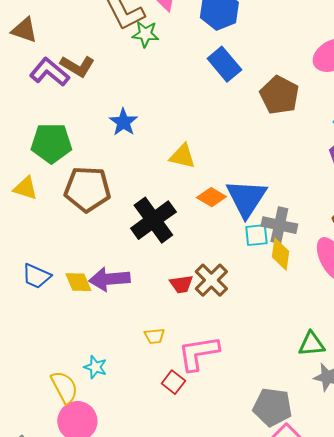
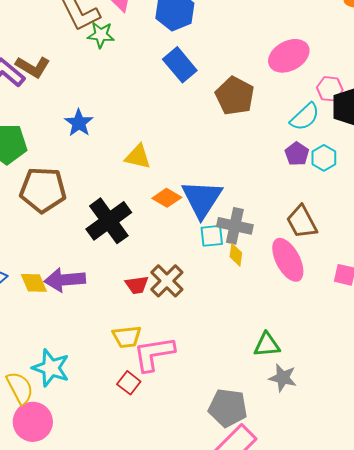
yellow diamond: (280, 254) -> (236, 255), size x0.7
yellow trapezoid: (154, 336) -> (127, 337), moved, size x1.4
cyan star: (95, 367) -> (51, 368), size x1.6

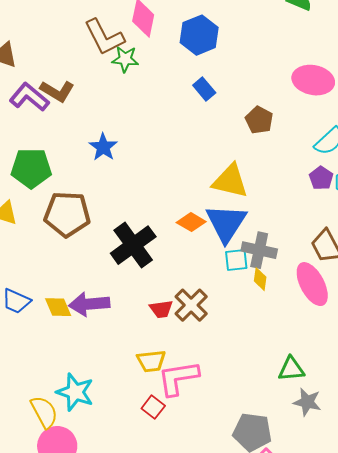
pink ellipse: (289, 56) -> (313, 80), turned 39
blue rectangle: (180, 65) -> (204, 89), size x0.7
brown pentagon: (235, 96) -> (259, 120), size x0.7
yellow triangle: (138, 157) -> (230, 181), moved, size x1.4

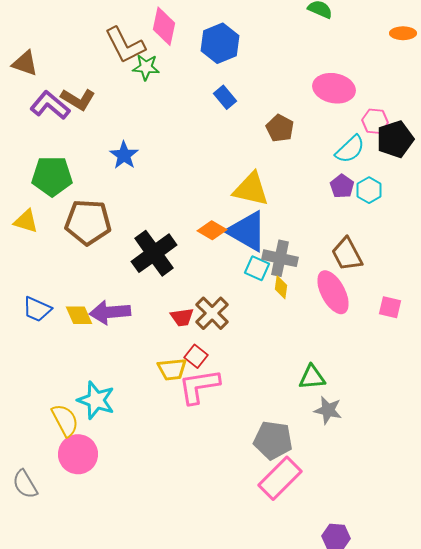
blue triangle: (226, 223) -> (247, 231), turned -33
cyan square: (236, 260) -> (257, 268), turned 30
red square: (153, 407) -> (196, 356), moved

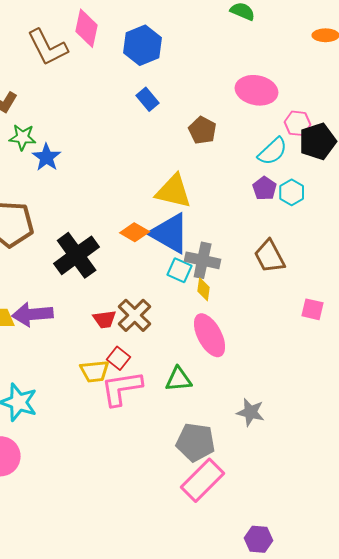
green star: (146, 67) -> (23, 137), moved
pink ellipse: (333, 292) -> (210, 335), moved
green triangle: (312, 377) -> (179, 379), moved

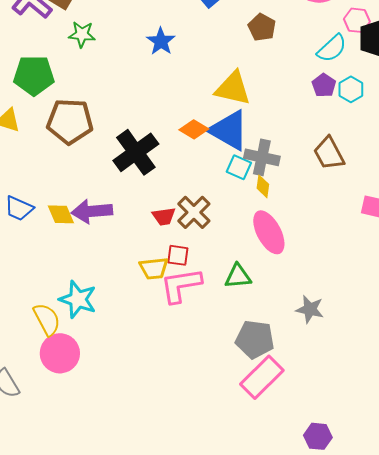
blue star: (47, 157) -> (161, 41), moved
red square: (119, 358) -> (178, 255), turned -30

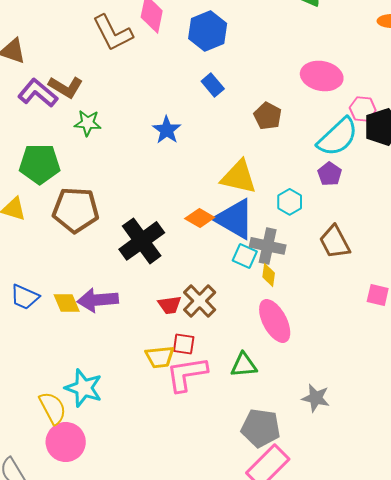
cyan semicircle: (332, 48) -> (338, 137), size x1.4
cyan hexagon: (351, 89) -> (290, 202), moved

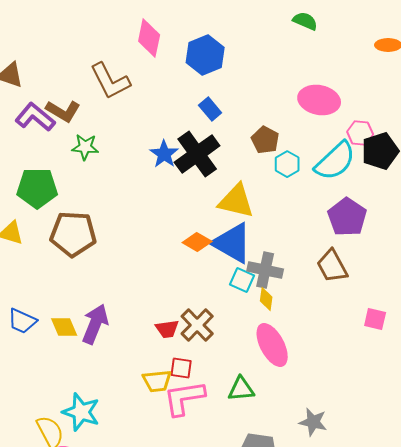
brown L-shape: (113, 33) -> (110, 81), moved
purple pentagon: (330, 174) -> (347, 217), moved, size x1.6
cyan hexagon: (290, 202) -> (287, 164), moved
black cross: (142, 241) -> (197, 154), moved
purple arrow: (98, 300) -> (95, 324), turned 117

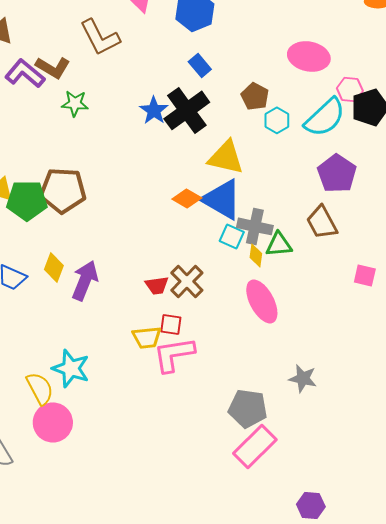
green pentagon: (37, 188) -> (27, 200), moved
yellow diamond: (64, 327) -> (54, 267), moved, turned 44
green triangle: (241, 389) -> (279, 244), moved

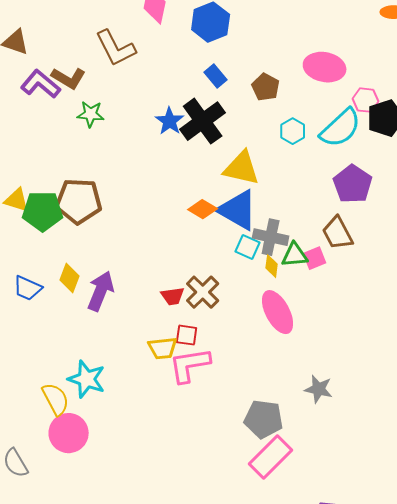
brown pentagon: (255, 96) -> (266, 87), moved
pink square: (365, 275) -> (315, 258), moved, turned -35

